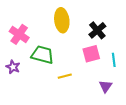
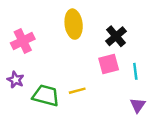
pink cross: (19, 34) -> (23, 41), turned 30
green trapezoid: (42, 55) -> (46, 95), moved
purple triangle: (106, 86) -> (138, 105), moved

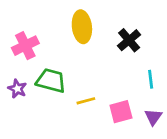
pink square: (109, 64) -> (121, 112), moved
green trapezoid: (46, 95) -> (51, 81), moved

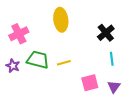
black cross: (129, 40) -> (106, 33), moved
yellow line: (86, 101) -> (64, 63), moved

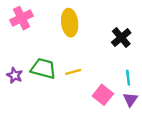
pink cross: (19, 34) -> (22, 18), moved
cyan line: (112, 59) -> (128, 78), moved
pink square: (90, 83) -> (103, 95), turned -36

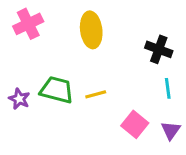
black cross: (121, 38) -> (159, 49), turned -30
cyan line: (128, 78) -> (168, 88), moved

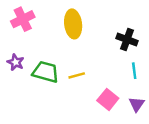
purple star: (19, 99) -> (16, 62), moved

